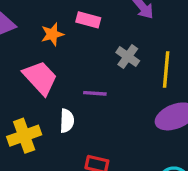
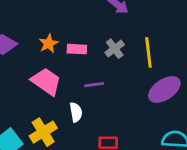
pink rectangle: (88, 20) -> (77, 49), moved
gray cross: (128, 57) -> (115, 49), turned 30

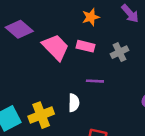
orange star: (49, 44) -> (91, 17), moved
pink trapezoid: (46, 81) -> (56, 47), moved

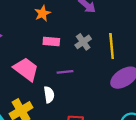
orange star: (91, 17) -> (42, 13), moved
pink trapezoid: (56, 47) -> (26, 69), moved

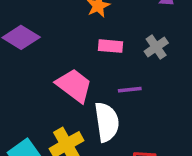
white semicircle: (49, 95) -> (107, 122), size x1.6

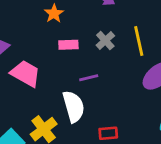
pink trapezoid: (74, 85) -> (25, 73), moved

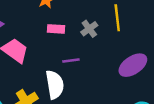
yellow line: (139, 41) -> (117, 18), moved

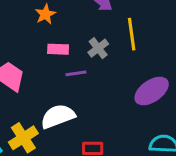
purple line: (71, 60) -> (76, 73), moved
white semicircle: (55, 85) -> (58, 116), turned -100

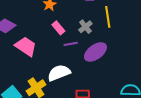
pink rectangle: (58, 49) -> (58, 28), turned 48
purple ellipse: (152, 91) -> (95, 52), moved

